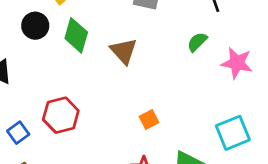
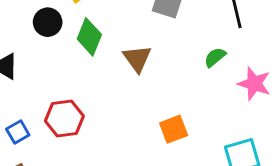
orange square: (149, 119) -> (174, 129), moved, size x1.4

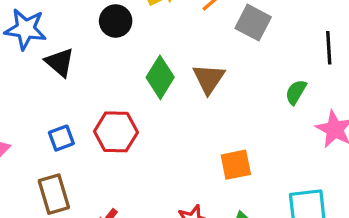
green diamond: (89, 37) -> (160, 77), moved
green semicircle: (215, 57) -> (296, 92), turned -30

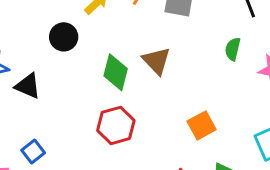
red hexagon: (116, 132) -> (116, 125), moved
blue square: (61, 138) -> (33, 152), moved

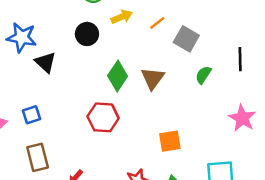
green semicircle: (233, 49) -> (203, 75), moved

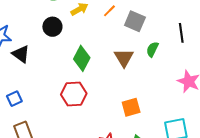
brown triangle: (153, 78) -> (124, 58), moved

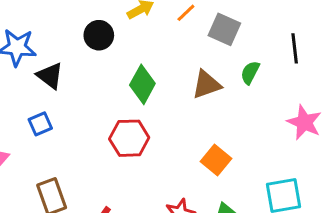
brown triangle: (124, 58) -> (206, 84), turned 40
blue square: (14, 99) -> (40, 124), moved
orange square: (131, 107) -> (216, 160), turned -36

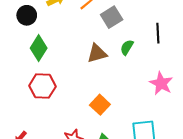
gray square: (224, 29) -> (112, 17), turned 30
green diamond: (142, 84) -> (39, 48), moved

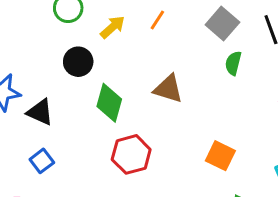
gray square: (112, 17) -> (222, 23), moved
brown triangle: (97, 53) -> (168, 89), moved, turned 50

